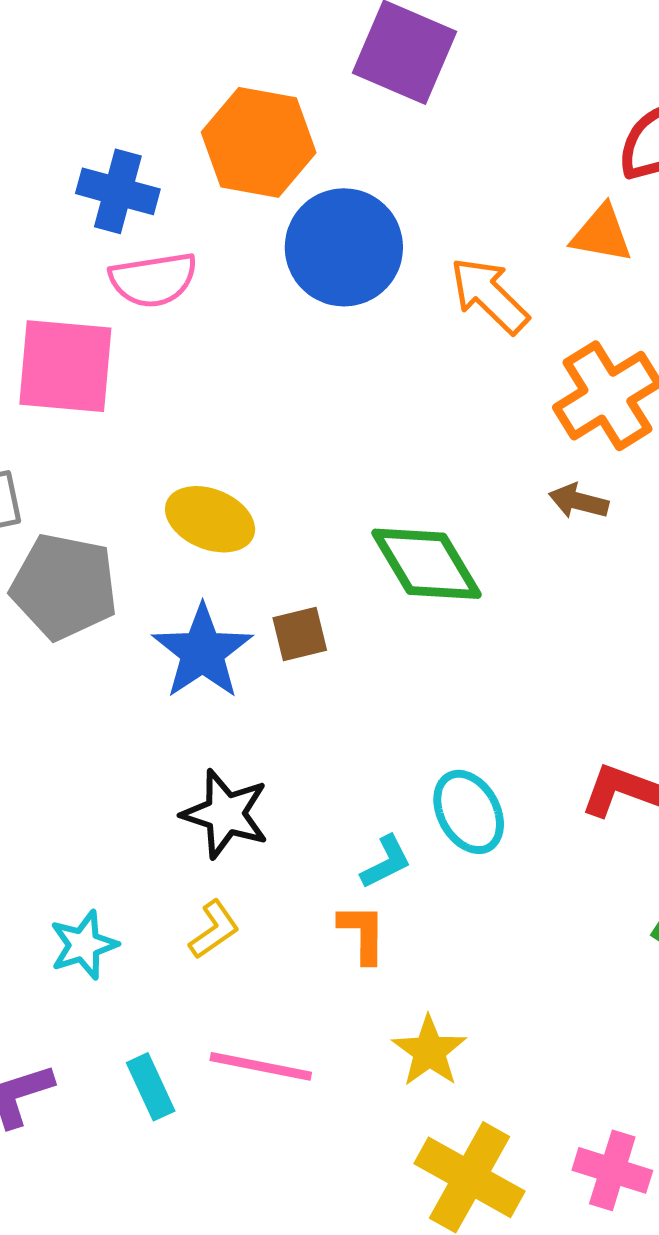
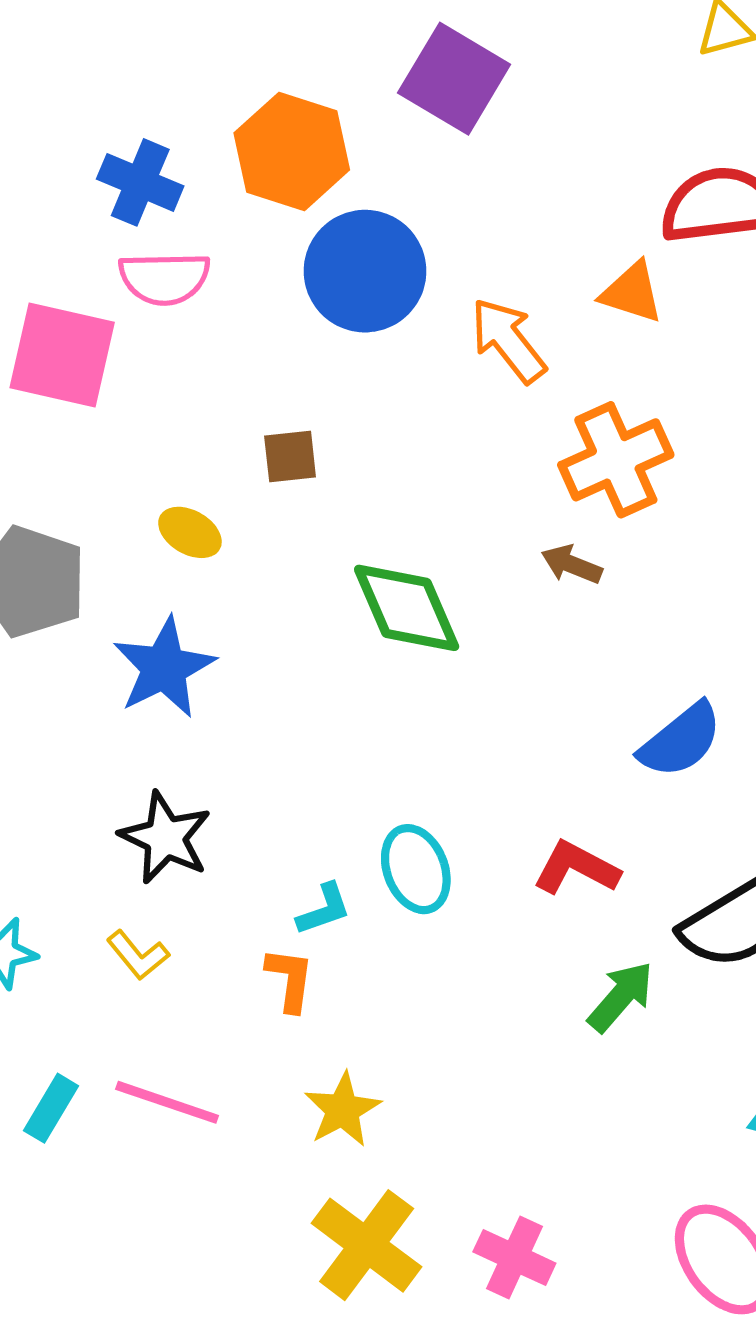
yellow ellipse: (210, 519) -> (190, 532), size x0.7
brown square: (300, 634) -> (290, 456), moved
yellow L-shape: (214, 930) -> (138, 955), turned 78
cyan rectangle: (151, 1087) -> (51, 1108), turned 48

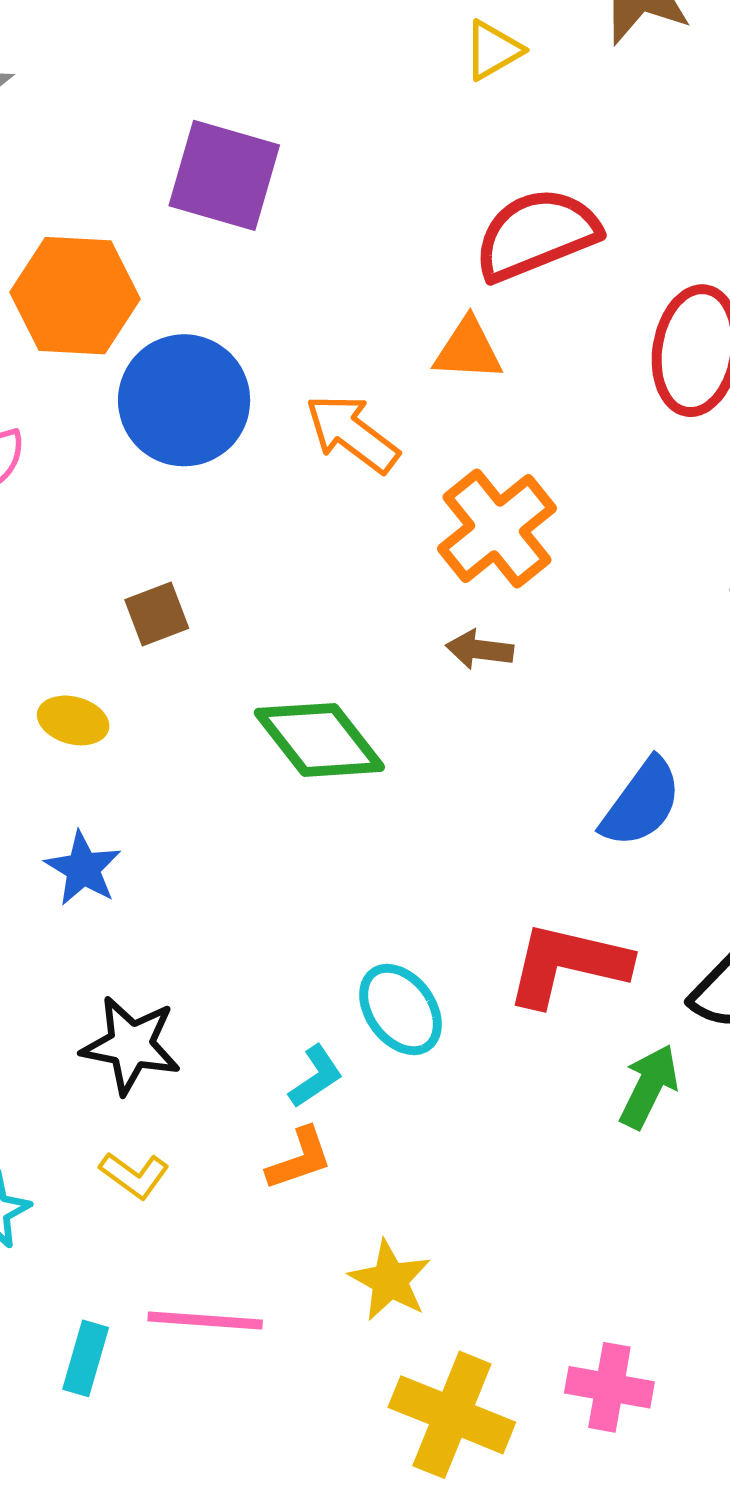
blue star: (164, 668) -> (83, 869), size x0.7
red L-shape: (576, 868) -> (567, 964), size x1.4
orange L-shape: (290, 979) -> (299, 1159), turned 78

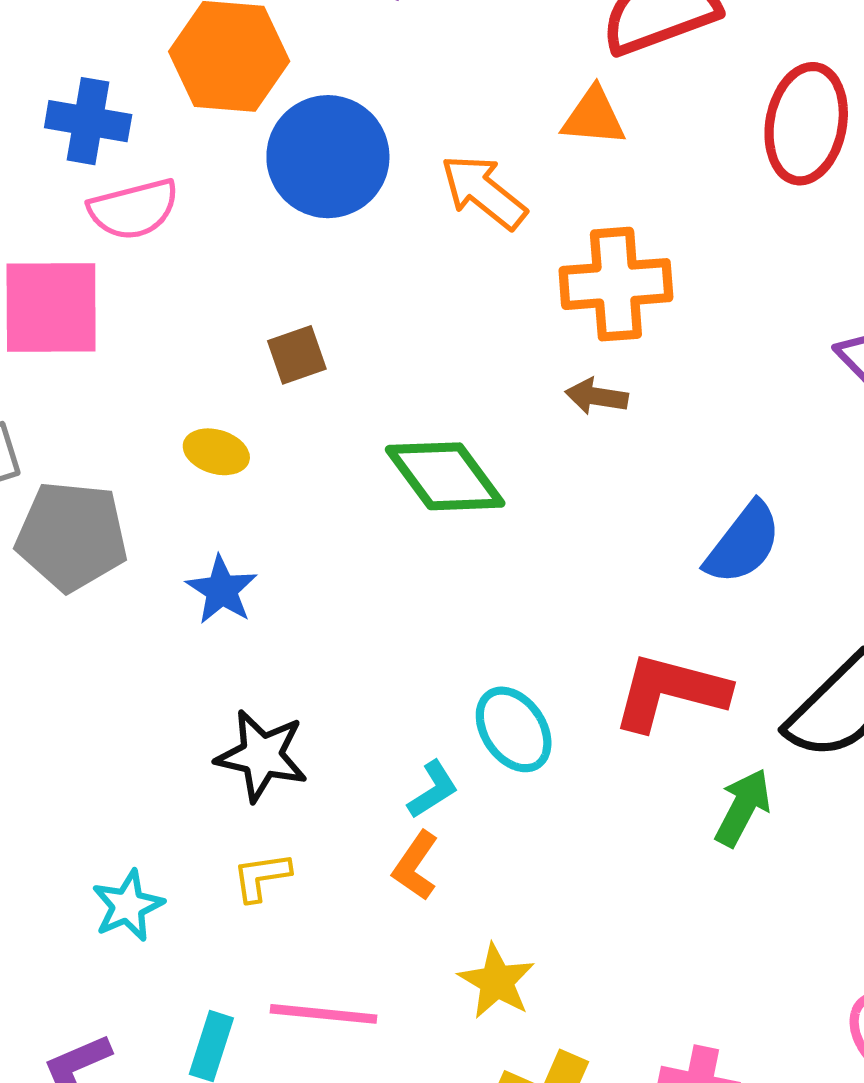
orange cross: (497, 528) -> (616, 284), turned 33
orange L-shape: (299, 1159) -> (416, 866), turned 142
yellow L-shape: (134, 1175) -> (261, 877), turned 134

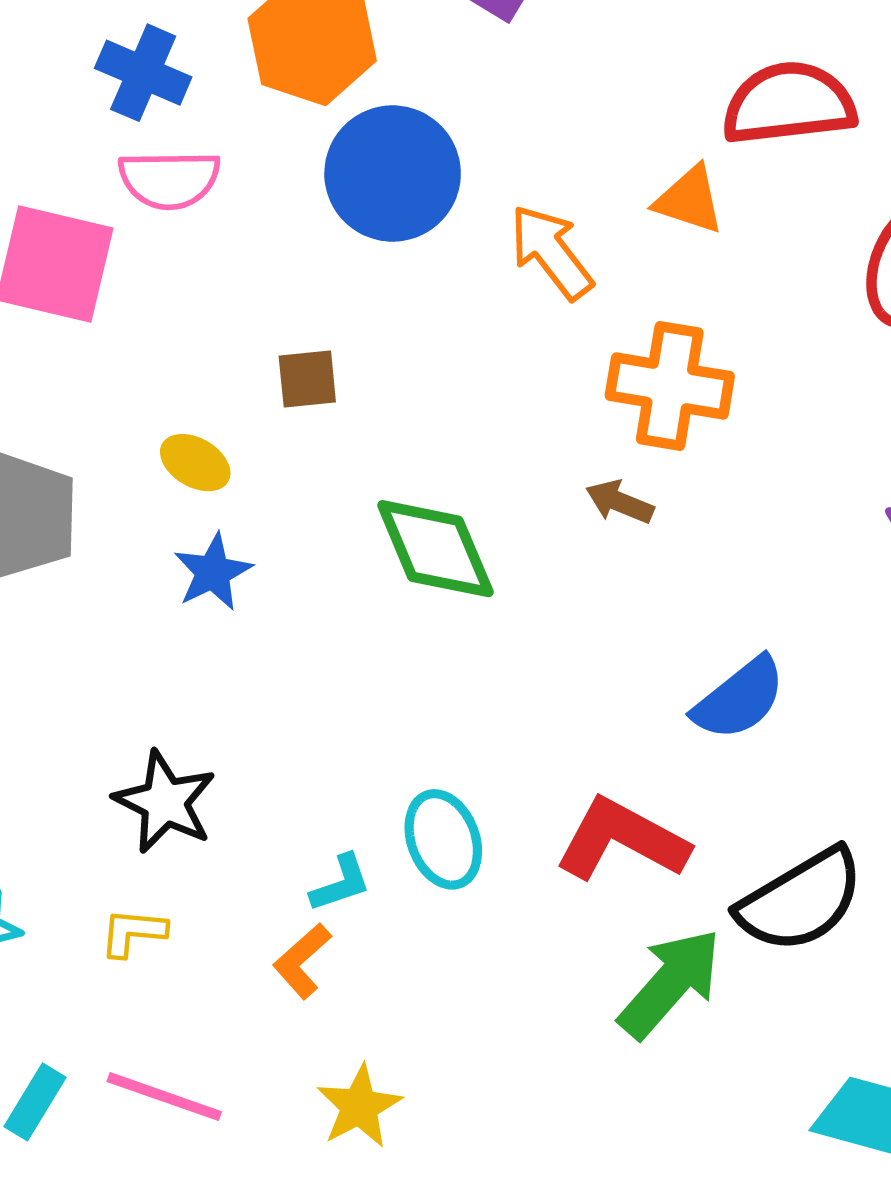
blue star: (222, 590) -> (213, 572), moved
green arrow: (743, 808) -> (670, 983), size x1.4

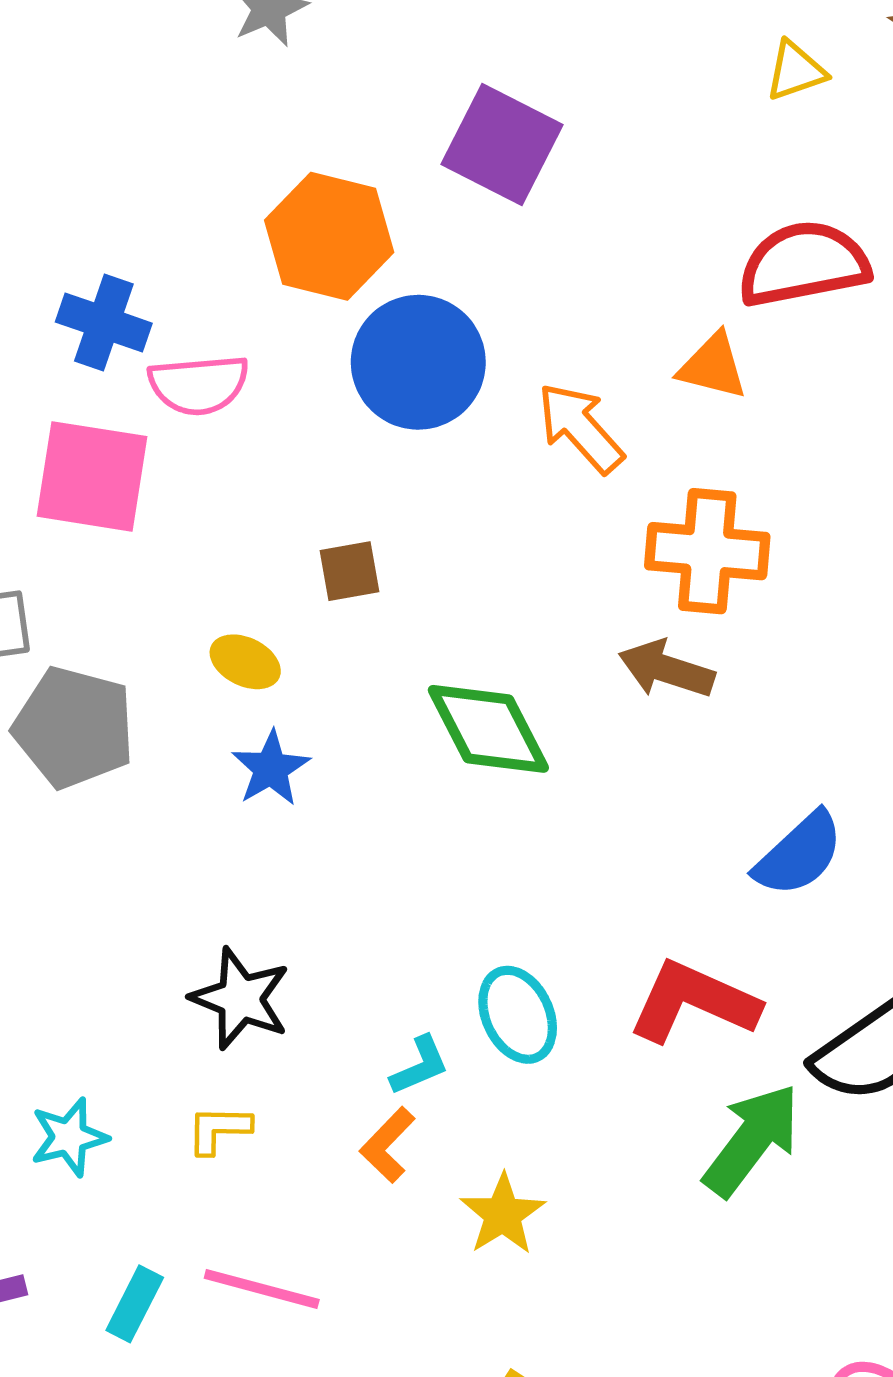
blue cross: (143, 73) -> (104, 323), moved
brown arrow: (620, 502) -> (666, 669), size x1.4
yellow star: (359, 1107) -> (503, 1214), moved

